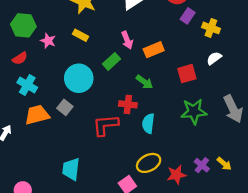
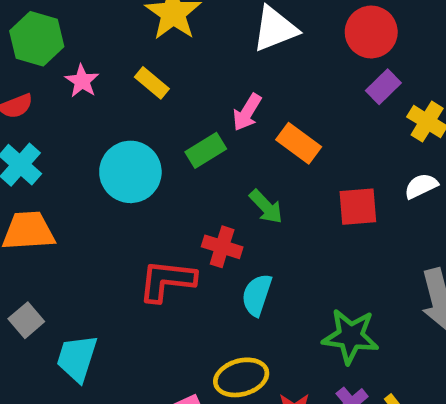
pink arrow: (127, 40) -> (247, 112), turned 42
orange rectangle: (154, 50) -> (299, 143), turned 48
gray square: (65, 107) -> (26, 320), moved
green star: (194, 111) -> (350, 336), moved

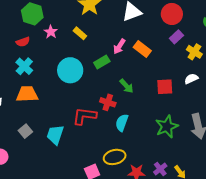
orange rectangle: (299, 143) -> (142, 49), moved
green star: (350, 336) -> (167, 127), moved, turned -30
cyan trapezoid: (77, 358) -> (55, 135), moved

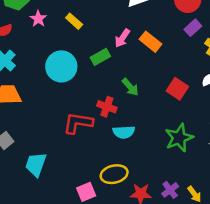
red square: (165, 87) -> (177, 89), turned 36
cyan semicircle: (122, 123) -> (124, 132), turned -114
cyan trapezoid: (55, 135) -> (36, 165), moved

